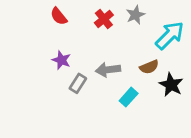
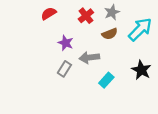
red semicircle: (59, 16) -> (49, 13), turned 98
purple star: (61, 60) -> (66, 43), moved
brown semicircle: (149, 67) -> (110, 34), moved

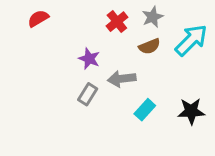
red semicircle: (49, 13) -> (38, 18), moved
black star: (141, 70) -> (191, 111), moved, turned -30

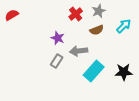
red semicircle: (38, 18) -> (12, 15), moved
cyan arrow: (191, 40) -> (124, 26), size x0.7
cyan rectangle: (145, 110) -> (94, 71), size x1.5

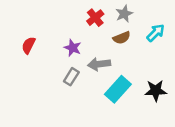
red semicircle: (12, 15) -> (29, 45), moved, turned -32

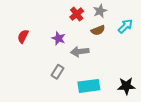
gray rectangle: (71, 77) -> (57, 72), moved
cyan rectangle: (118, 89) -> (89, 86), moved, turned 40
black star: (156, 91) -> (126, 86), moved

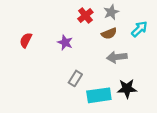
gray arrow: (80, 52) -> (117, 57), moved
gray rectangle: (57, 72) -> (75, 78), moved
black star: (126, 86) -> (127, 89), moved

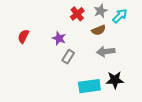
cyan arrow: (139, 29) -> (120, 16), moved
gray rectangle: (75, 78) -> (68, 57), moved

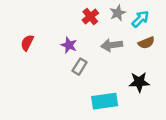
brown semicircle: (99, 30) -> (146, 43), moved
gray arrow: (106, 52) -> (112, 45), moved
black star: (115, 80) -> (139, 82), moved

